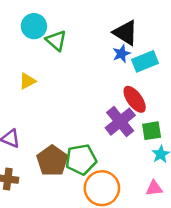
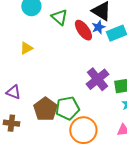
green triangle: (56, 41) -> (59, 17), moved
red ellipse: (135, 99) -> (83, 30), moved

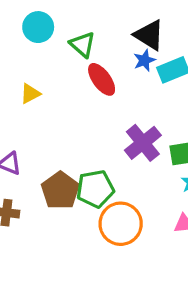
red ellipse: (83, 30) -> (102, 79), moved

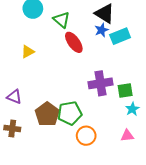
purple cross: (143, 143) -> (101, 83), turned 30
orange circle: (121, 224) -> (86, 136), size x0.7

